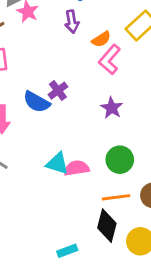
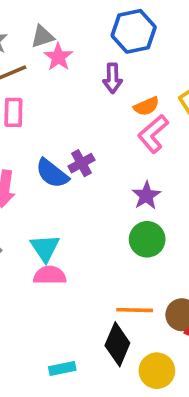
green circle: (120, 160) -> (147, 239), moved
cyan triangle: (57, 163) -> (45, 248), moved, turned 30
pink semicircle: (77, 168) -> (50, 275), moved

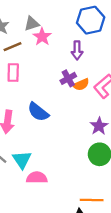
orange semicircle: (146, 106) -> (81, 85), moved
purple cross: (81, 163) -> (68, 78), moved
cyan triangle: (45, 248) -> (22, 160), moved

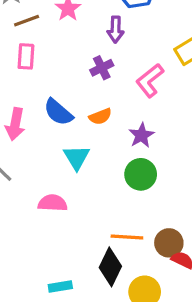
orange semicircle: (81, 85) -> (100, 116), moved
cyan triangle: (22, 160) -> (77, 157), moved

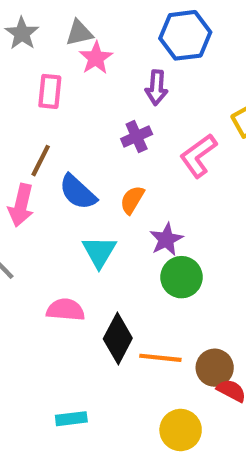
brown line: (27, 21) -> (41, 161), moved, turned -45
pink rectangle: (26, 56) -> (50, 91), moved
orange semicircle: (100, 116) -> (132, 200), turned 140
purple star: (141, 135) -> (166, 239), moved
black diamond: (110, 267) -> (118, 339), moved

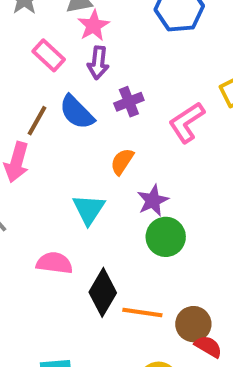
purple arrow: (156, 88) -> (98, 63), moved
pink rectangle: (50, 91) -> (49, 55), turned -56
blue semicircle: (78, 192) -> (77, 112), moved

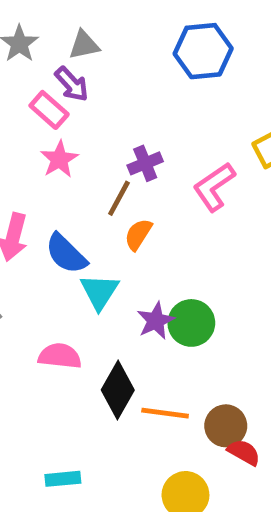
pink star: (94, 26) -> (59, 159), moved
purple arrow: (98, 63) -> (72, 84), moved, turned -48
blue semicircle: (77, 112) -> (66, 254), moved
brown line: (37, 121) -> (119, 198), moved
purple star: (153, 200) -> (156, 321), moved

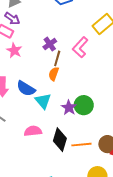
brown line: (119, 198) -> (57, 58), moved

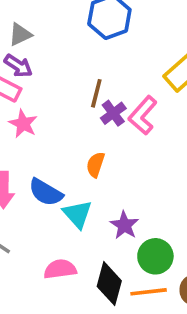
purple cross: (50, 44) -> (113, 113), moved
brown line: (57, 58) -> (96, 93), moved
green circle: (84, 105) -> (155, 256), moved

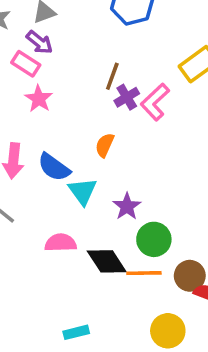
black diamond: (109, 284) -> (107, 261), turned -54

